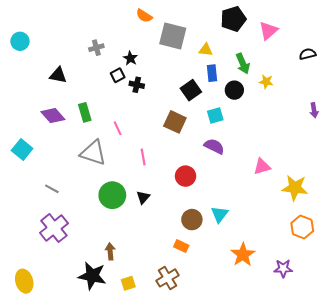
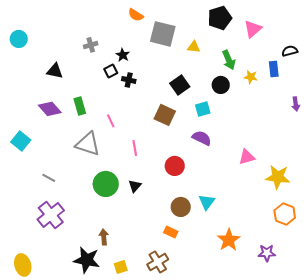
blue rectangle: (212, 73) -> (274, 69), moved

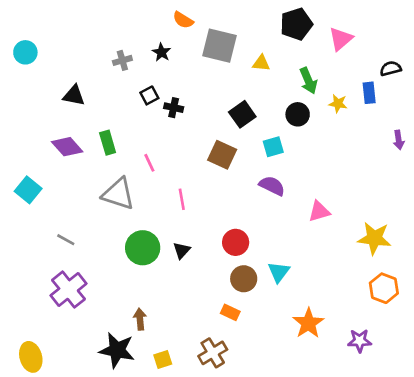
black star: (123, 55) -> (161, 52), moved
pink triangle: (247, 157) -> (319, 211), moved
red circle: (175, 166) -> (236, 242), moved

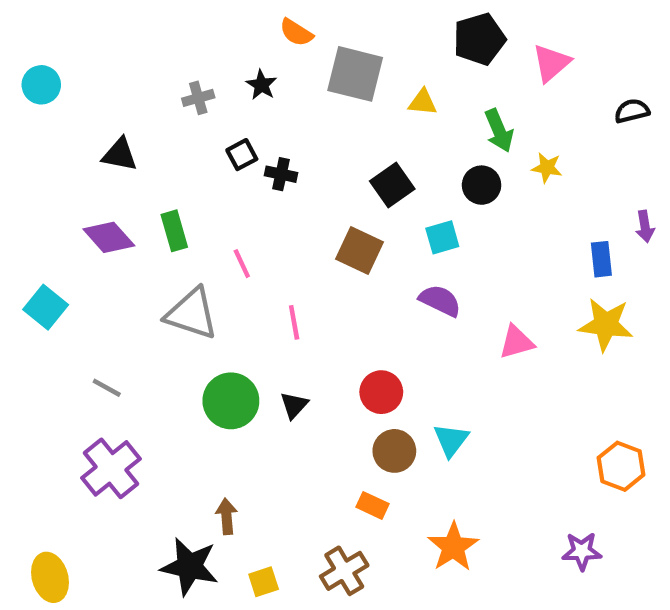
blue rectangle: (369, 93) -> (601, 259), moved
yellow star: (374, 238) -> (606, 325), moved
orange star: (308, 323) -> (453, 547), moved

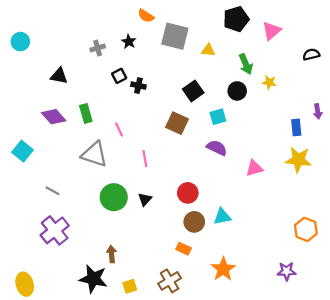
cyan triangle: (451, 440) -> (222, 217), turned 42

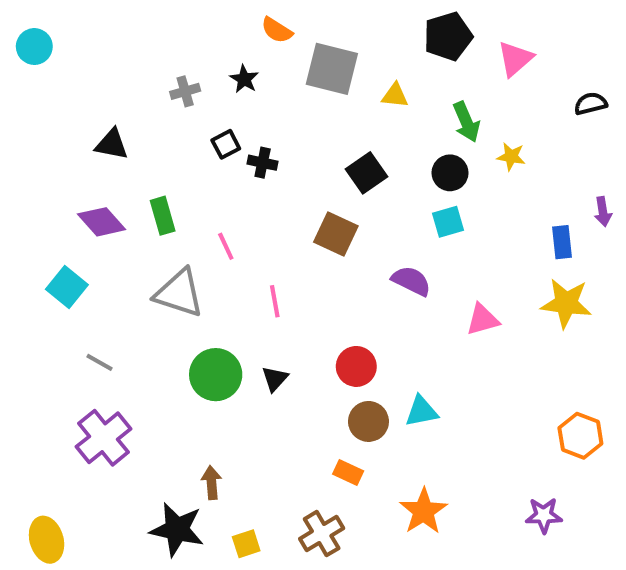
cyan circle: (20, 42) -> (34, 47), moved
cyan square: (218, 117) -> (448, 222), moved
cyan square: (22, 151) -> (67, 287), moved

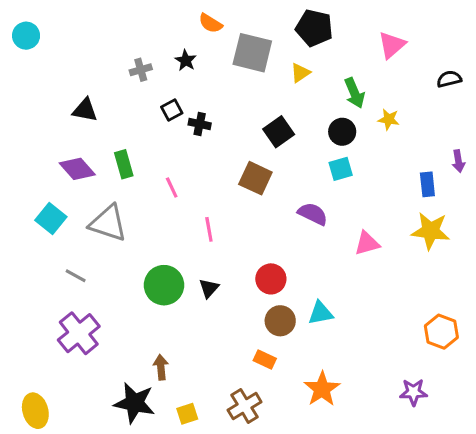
black pentagon: (448, 36) -> (314, 28), moved, turned 30
yellow triangle: (395, 95) -> (300, 73), turned -40
gray triangle: (179, 293) -> (108, 223), moved

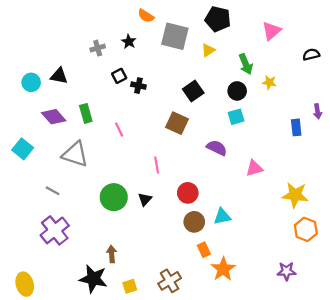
cyan circle: (26, 36) -> (31, 82), moved
cyan square: (51, 219) -> (23, 149), moved
pink line: (209, 229) -> (157, 165), moved
yellow star: (431, 231) -> (295, 195), moved
orange rectangle: (265, 360) -> (204, 250), moved, turned 40

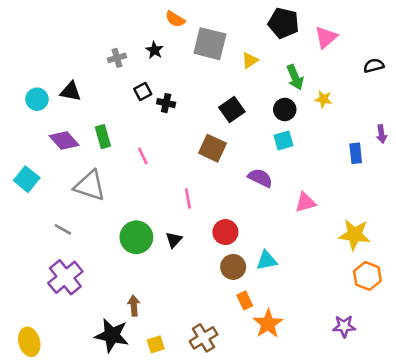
black pentagon: (218, 19) -> (283, 23), moved

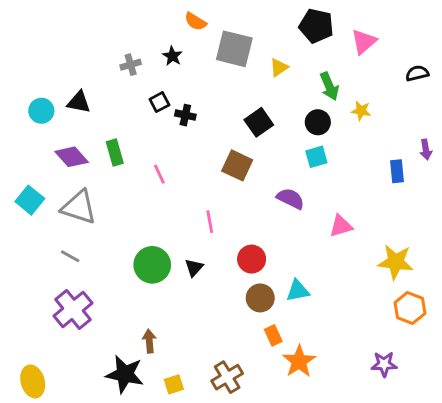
gray triangle: (90, 186) -> (79, 207), moved

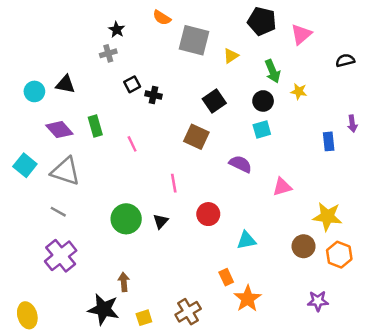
black star: (172, 56) -> (117, 30), moved
brown circle: (260, 298) -> (304, 246), moved

